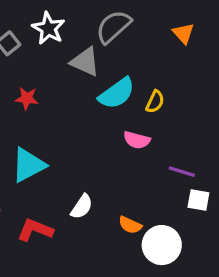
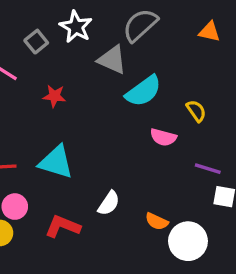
orange triangle: (183, 33) -> (209, 32), turned -35
yellow semicircle: (155, 102) -> (196, 111), moved, turned -60
cyan triangle: (28, 165) -> (56, 162), turned 45

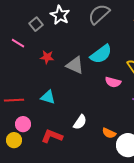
gray triangle: (112, 60) -> (75, 65), moved
cyan triangle: (56, 162) -> (48, 97), size x0.7

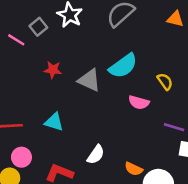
pink line: (18, 43) -> (16, 40), moved

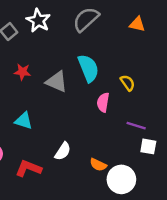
cyan semicircle: (123, 66) -> (88, 68), turned -76
pink semicircle: (139, 102) -> (103, 102), turned 84

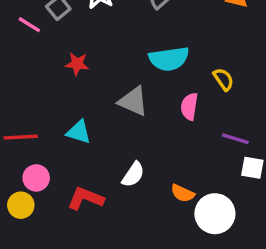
cyan semicircle: (88, 68) -> (169, 59), turned 104
gray triangle: (57, 82) -> (133, 101), moved

